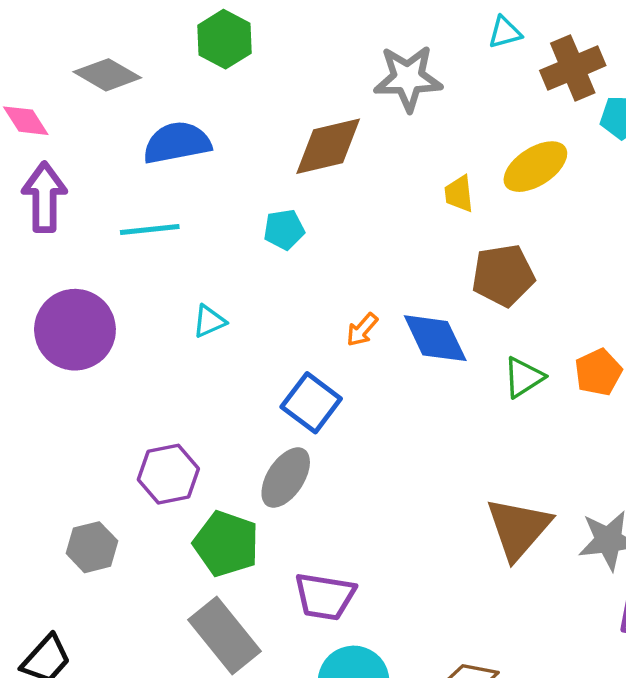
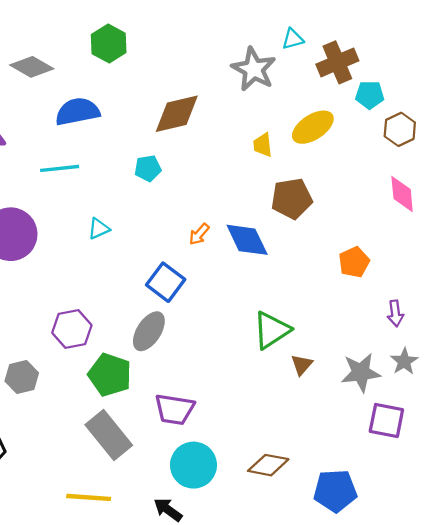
gray star: (408, 78) -> (254, 69), moved, turned 30
green triangle: (524, 377) -> (272, 330), moved, size x1.4
brown triangle: (518, 528) -> (302, 365), size x0.5

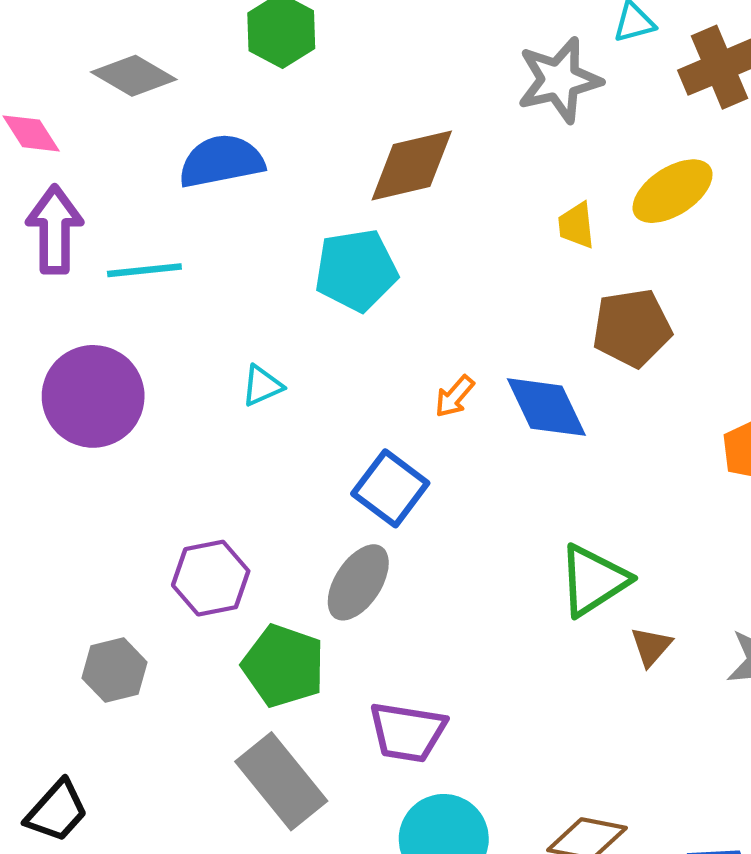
gray star: (254, 69) -> (559, 80), turned 30
cyan line: (60, 168) -> (144, 270), moved
cyan pentagon: (148, 168) -> (356, 270), size x1.6

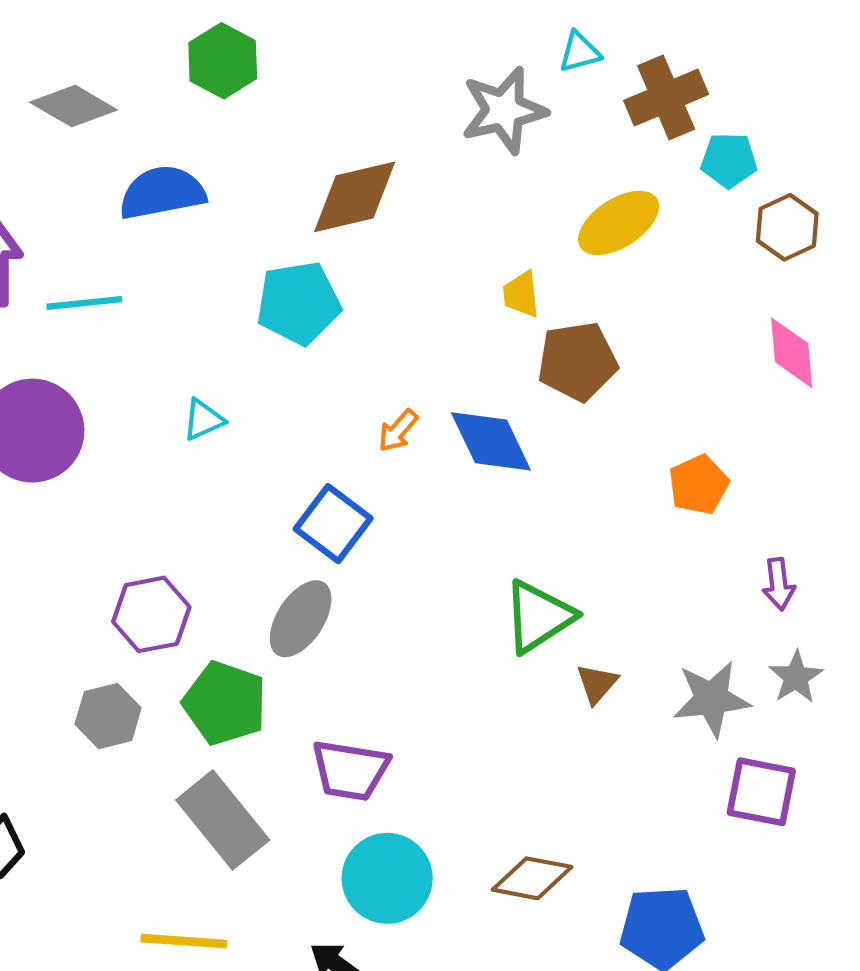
yellow trapezoid: (576, 225) -> (521, 294), moved
gray hexagon: (114, 670) -> (108, 716), moved

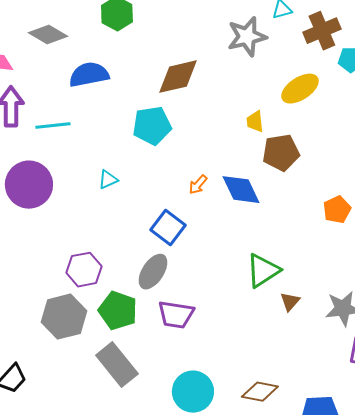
gray hexagon: (108, 716) -> (64, 317), size x1.5
purple trapezoid: (350, 770) -> (176, 315), moved

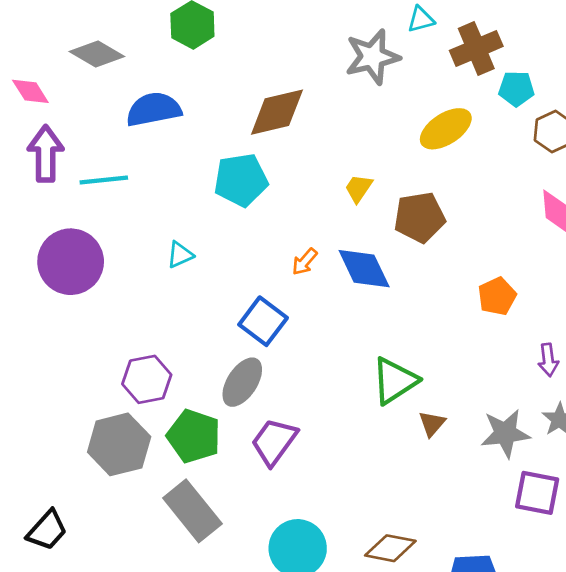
yellow trapezoid: (255, 122) -> (359, 188), moved, turned 40
purple trapezoid: (176, 315) -> (274, 442), turned 117

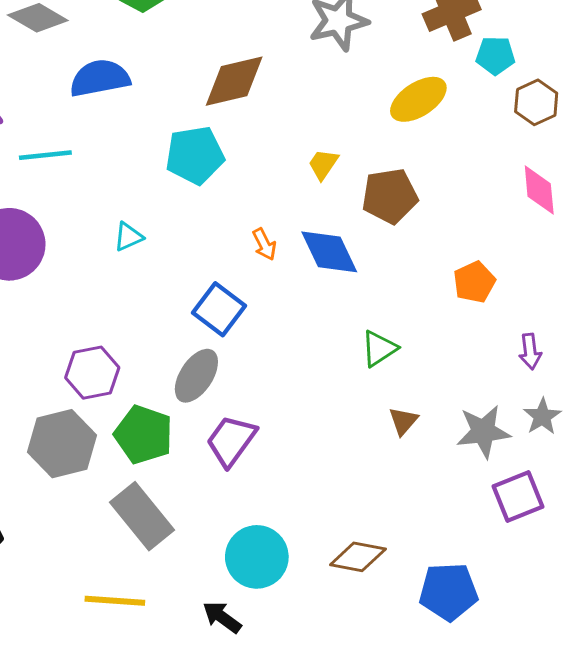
orange arrow: (305, 262) -> (264, 244), turned -68
green triangle: (395, 381) -> (379, 348), moved, size x0.7
purple square: (537, 493) -> (518, 496), turned -33

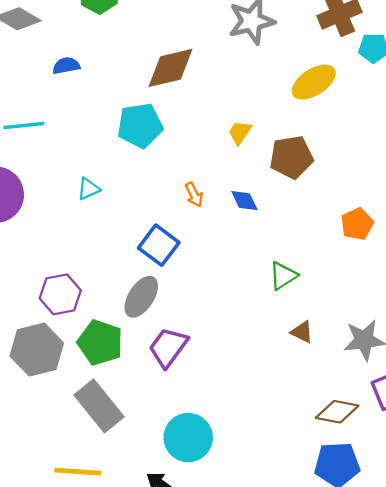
blue semicircle: (100, 78) -> (66, 66), size x0.6
blue diamond: (329, 252) -> (244, 201), size x0.6
brown triangle: (403, 421) -> (302, 332), turned -45
brown diamond: (358, 557) -> (337, 412), moved

